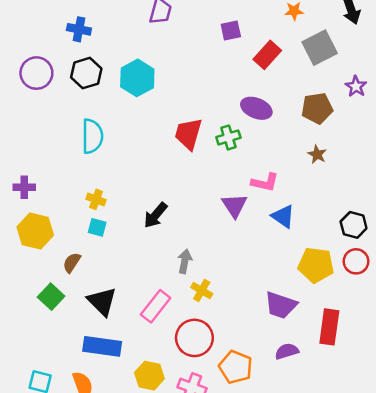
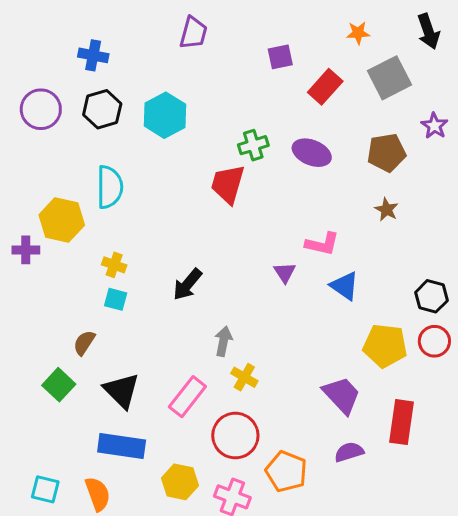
green cross: (228, 137) -> (253, 145), moved
purple triangle: (234, 205) -> (285, 272), size x0.7
yellow hexagon: (35, 231) -> (62, 220), moved
purple trapezoid: (281, 305) -> (342, 395), turned -152

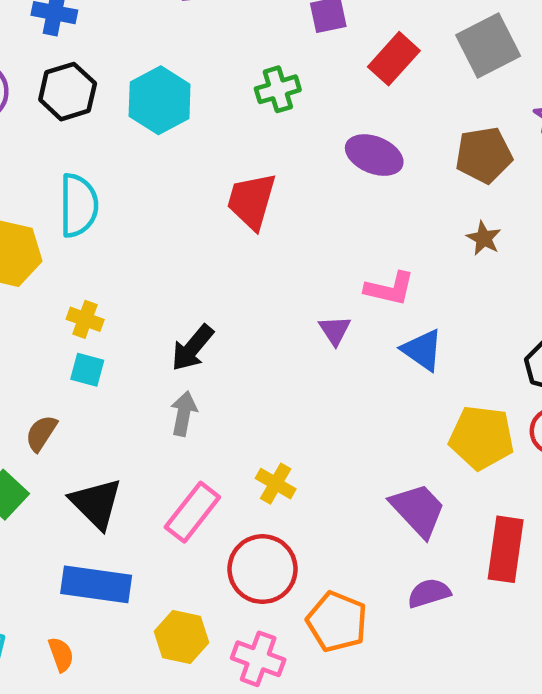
green cross: (253, 145) -> (278, 89), moved
gray arrow: (223, 341) -> (184, 414), moved
orange semicircle: (98, 494) -> (61, 654), size x0.7

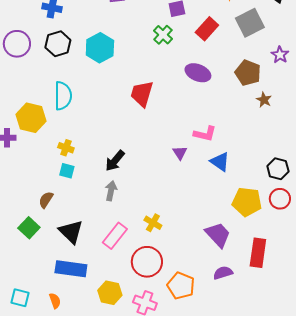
green cross: (278, 89) -> (163, 35), moved, turned -30
brown pentagon: (484, 155) -> (248, 73), turned 30
brown star: (484, 238) -> (264, 100), moved

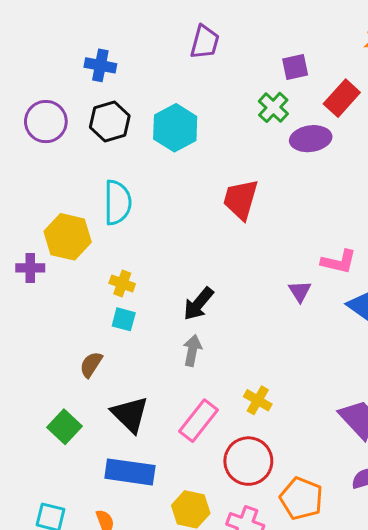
purple ellipse: (198, 73) -> (311, 139), moved, turned -30
green square: (29, 228) -> (65, 427), moved

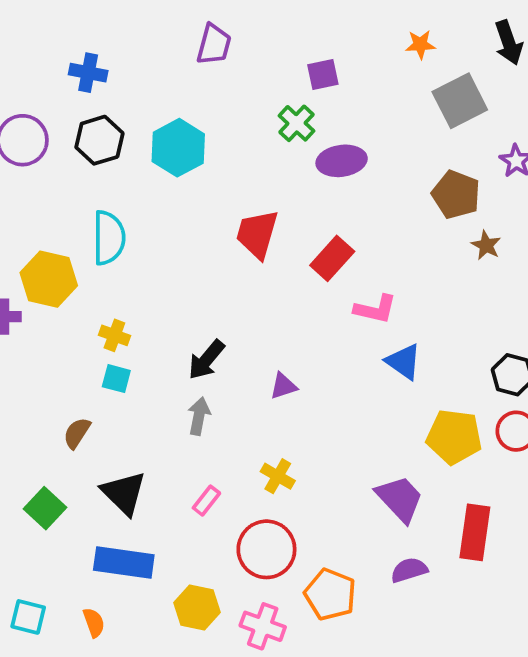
red rectangle: (342, 98) -> (332, 258), moved
purple triangle: (300, 291) -> (283, 386), moved, turned 45
pink rectangle: (199, 421) -> (206, 501), size x0.6

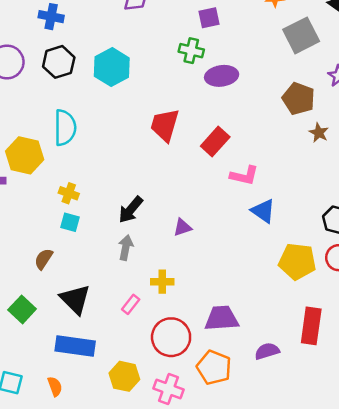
green cross: (297, 123) -> (191, 51), turned -30
yellow cross: (278, 476) -> (162, 282), moved, turned -30
purple trapezoid: (400, 499) -> (222, 318), moved, turned -51

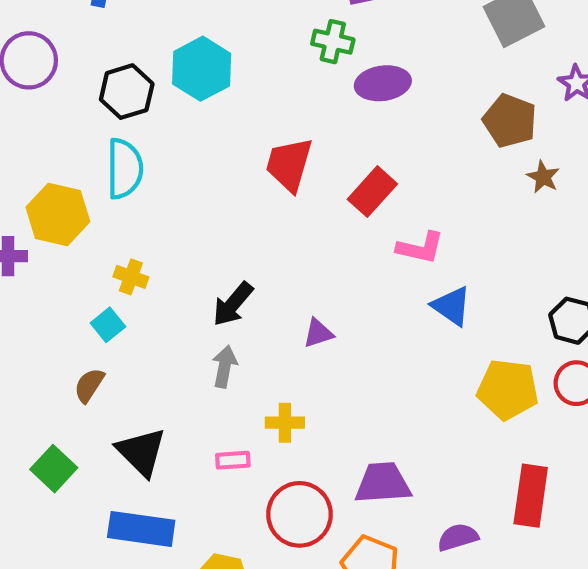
black hexagon: (59, 62) -> (127, 92), moved
cyan square: (70, 222) -> (108, 325), moved, turned 36
pink rectangle: (131, 304) -> (233, 460), turned 48

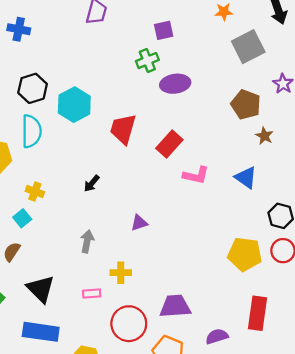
green cross: (333, 42) -> (147, 61), turned -35
cyan hexagon: (202, 69) -> (74, 105), moved
black arrow: (233, 304) -> (92, 183), moved, size x0.7
blue triangle: (452, 306) -> (246, 178), moved

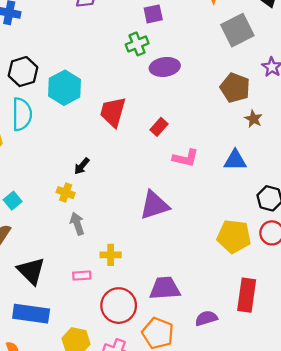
red rectangle: (169, 144) -> (159, 127), size x0.7
blue triangle: (246, 178) -> (235, 160), turned -35
yellow cross: (35, 192) -> (66, 193), moved
purple triangle: (139, 223) -> (154, 205), moved, size x1.8
gray arrow: (87, 241) -> (77, 224), turned -30

